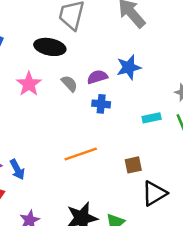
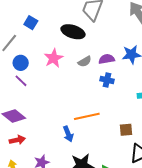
gray semicircle: (69, 84) -> (85, 62), turned 96
blue arrow: (17, 169) -> (68, 134), moved

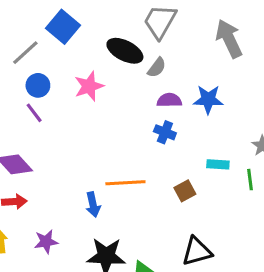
blue square: (31, 23) -> (63, 27), size x1.5
gray semicircle: (85, 62) -> (157, 68), moved, turned -32
brown square: (126, 130) -> (185, 191), moved, turned -32

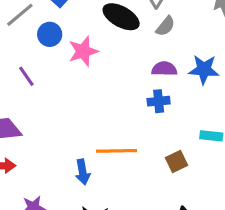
gray semicircle: (157, 68) -> (165, 26), moved
blue circle: (38, 85) -> (50, 34), moved
blue cross: (165, 132) -> (159, 101), turned -30

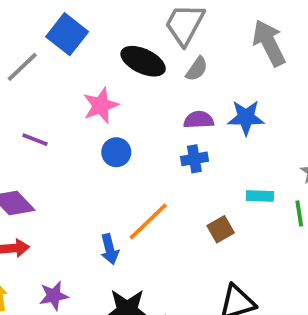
blue circle: (50, 34) -> (116, 152), moved
purple line: (26, 76) -> (35, 140), turned -30
orange line: (116, 151) -> (148, 221), turned -39

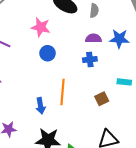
gray semicircle: (197, 69) -> (94, 11), turned -32
pink star: (101, 105) -> (41, 27), turned 30
orange line: (148, 221) -> (63, 92), turned -45

